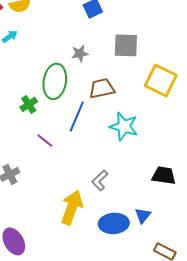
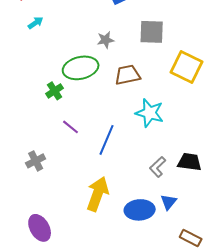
green ellipse: (55, 81) -> (81, 68), turned 68
blue line: (77, 116) -> (107, 140), moved
gray L-shape: (100, 180) -> (158, 167), moved

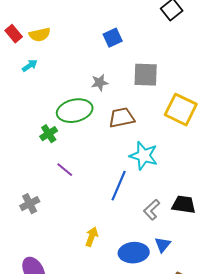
blue line: (107, 140) -> (119, 186), moved
yellow arrow: (98, 194) -> (92, 237), size x0.6

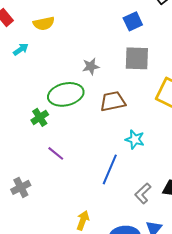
yellow semicircle: (40, 35) -> (44, 23), moved
blue square: (113, 38) -> (133, 21), moved
cyan star: (144, 156) -> (135, 139), size x0.7

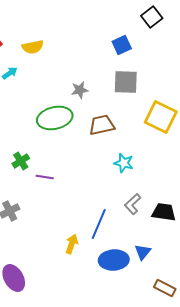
green cross: (40, 117) -> (21, 161), moved
purple line: (56, 153) -> (45, 177), turned -30
blue line: (110, 169) -> (99, 224), moved
gray L-shape: (143, 193) -> (133, 204), moved

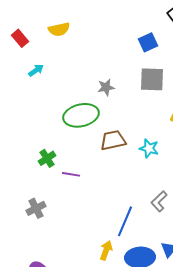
yellow semicircle: (33, 47) -> (59, 29), moved
brown trapezoid: (102, 125) -> (113, 140), moved
cyan star: (124, 163) -> (149, 148), moved
yellow arrow: (72, 244) -> (106, 250), moved

